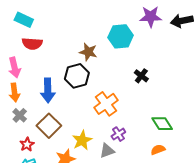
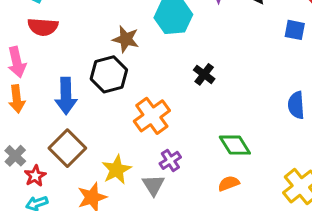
gray cross: (20, 115) -> (15, 156), moved
gray triangle: (107, 151) -> (153, 185), turned -42

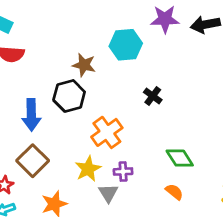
purple cross: (170, 160) -> (123, 172), turned 30
yellow star: (117, 170) -> (88, 169), moved
orange semicircle: (229, 183) -> (174, 192), turned 60

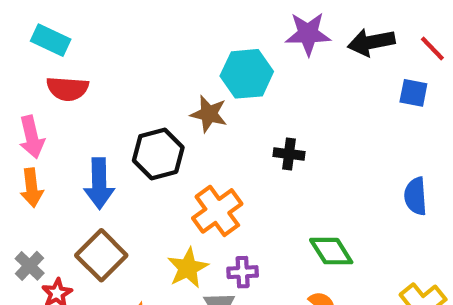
brown star: (84, 65) -> (209, 114), moved
black cross: (153, 96) -> (289, 154), turned -30

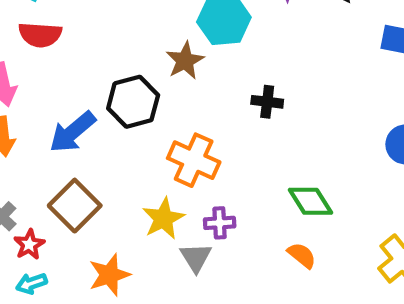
brown star: (209, 114) -> (185, 61), turned 30
blue arrow: (99, 184) -> (73, 132), turned 51
orange cross: (217, 211) -> (194, 160), turned -30

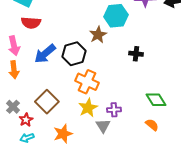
blue arrow: (73, 132) -> (45, 54), moved
orange cross: (194, 160) -> (87, 82), moved

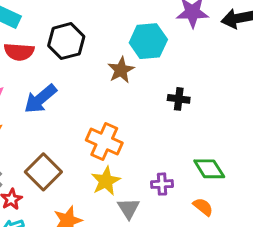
black hexagon: (74, 54) -> (66, 41), moved
purple cross: (114, 110) -> (162, 184), moved

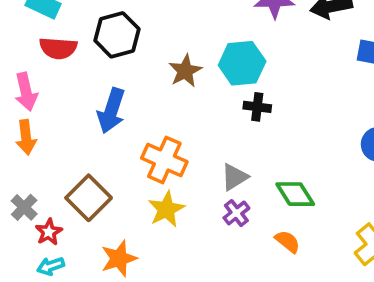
cyan hexagon: (148, 41) -> (242, 63), moved
blue arrow: (40, 99) -> (111, 111), moved, turned -32
purple cross: (162, 184) -> (236, 213), turned -35
gray triangle: (129, 208) -> (234, 177), moved, turned 30

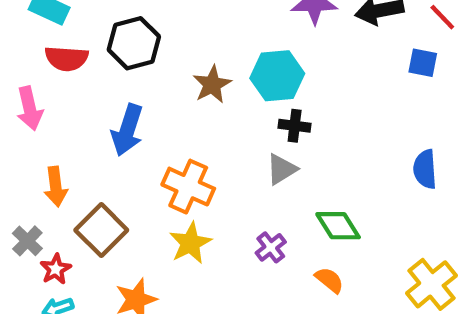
orange arrow: (26, 137) -> (56, 187), moved
gray triangle: (234, 177) -> (282, 169), moved

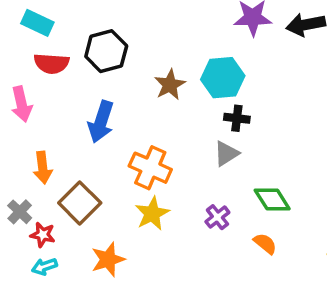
red star: (56, 269) -> (43, 235), turned -30

